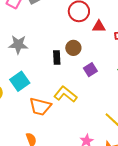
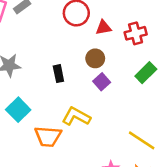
brown circle: (73, 48) -> (95, 58), moved

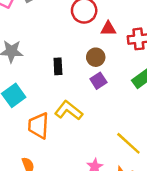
orange trapezoid: (48, 136) -> (39, 126), turned 80

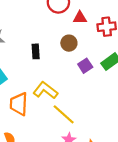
purple square: (98, 81) -> (85, 66), moved
yellow line: (128, 143) -> (64, 114), moved

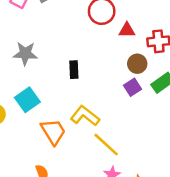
brown circle: (69, 43) -> (137, 64), moved
orange trapezoid: (19, 104) -> (53, 132), turned 145

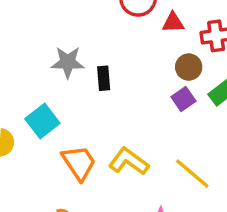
gray star: (25, 54) -> (68, 62), moved
yellow L-shape: (85, 116) -> (129, 161), moved
yellow line: (106, 145) -> (192, 174), moved

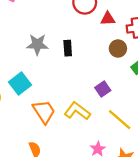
black rectangle: (104, 78) -> (68, 48), moved
purple square: (183, 99) -> (103, 89), moved

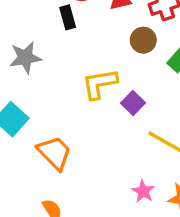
black rectangle: (68, 48) -> (68, 17), moved
yellow L-shape: (77, 111) -> (100, 84), moved, turned -35

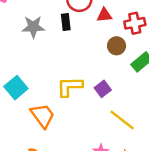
gray star: (25, 58) -> (33, 27), moved
yellow L-shape: (100, 84) -> (70, 87), moved

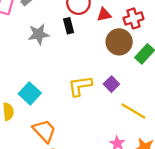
brown circle: (117, 46) -> (119, 42), size x1.5
orange trapezoid: (43, 116) -> (44, 131), moved

